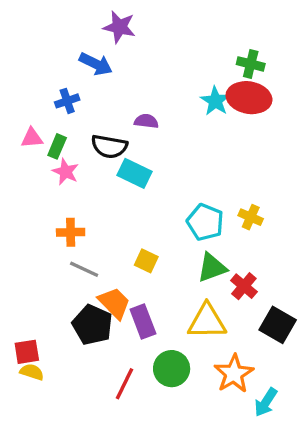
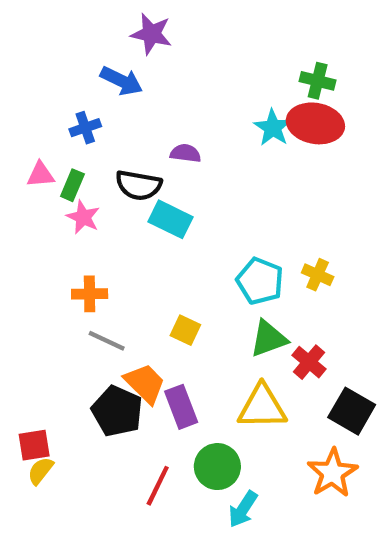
yellow semicircle: (32, 372) -> (41, 471), turned -70
orange star: (234, 374) -> (332, 473), moved
cyan arrow: (266, 402) -> (243, 509), moved

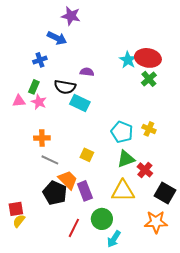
green cross: (318, 81) -> (149, 79), moved, turned 35
pink triangle: (41, 175) -> (19, 101), moved
orange star: (332, 473) -> (156, 222), turned 30

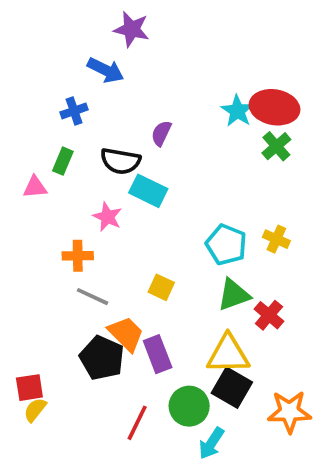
purple semicircle: (87, 72) -> (161, 133), turned -72
pink star: (39, 102) -> (107, 217), moved
black square: (165, 193) -> (232, 388), moved

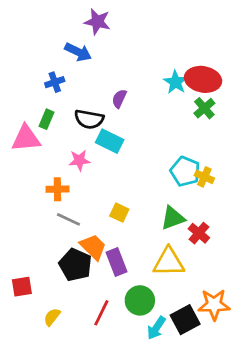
pink triangle: (35, 187) -> (26, 138), size x1.6
pink star: (107, 217) -> (79, 160), turned -30
cyan pentagon: (226, 245) -> (185, 171), moved
black square: (232, 388) -> (185, 320), moved, turned 32
yellow semicircle: (35, 410) -> (52, 317), moved

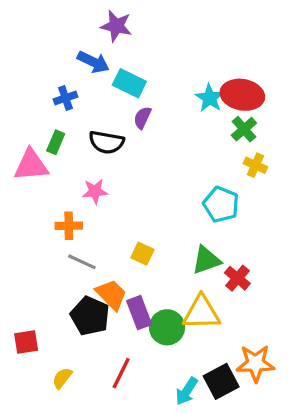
cyan rectangle: (110, 141) -> (129, 83), moved
yellow cross: (204, 177) -> (255, 165), moved
green circle: (140, 300) -> (167, 327), moved

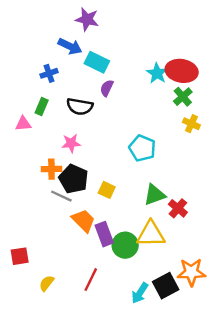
pink triangle: (31, 165) -> (23, 124), size x0.6
cyan pentagon: (221, 204) -> (142, 148), moved
black pentagon: (90, 316) -> (74, 179), moved

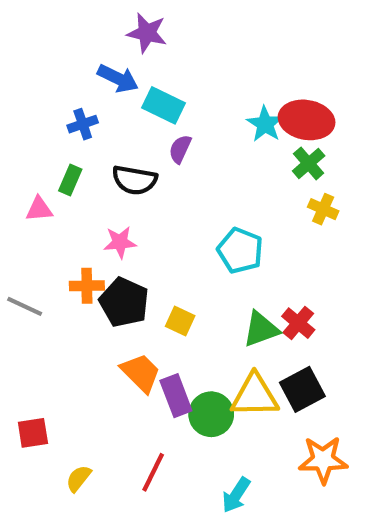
gray line: (61, 196) -> (25, 306), moved
red cross: (178, 208) -> (298, 323), moved
black square: (166, 286) -> (302, 389), moved

